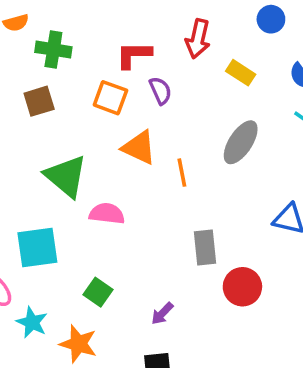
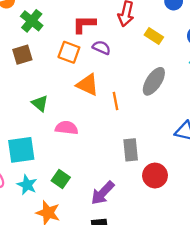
green cross: (53, 50) -> (32, 21), turned 30
purple semicircle: (160, 91) -> (102, 48), turned -42
green triangle: (66, 176) -> (40, 103), size x0.6
purple arrow: (162, 313) -> (103, 193), size x1.6
cyan star: (32, 322) -> (27, 185), moved

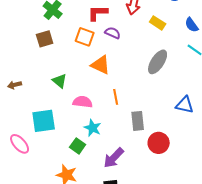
orange line: (115, 101) -> (116, 97), moved
cyan star: (27, 185) -> (93, 128), moved

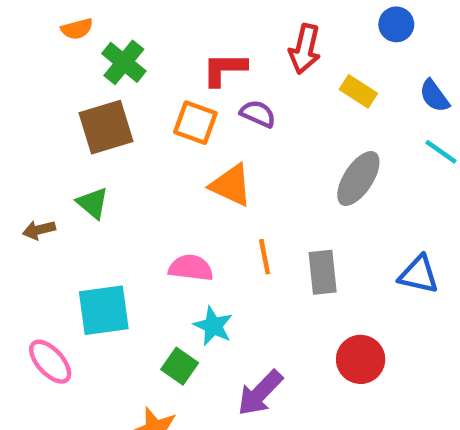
brown square: (45, 39) -> (106, 127), size x1.4
green triangle: (60, 81) -> (93, 203), moved
gray rectangle: (138, 121) -> (323, 272), moved

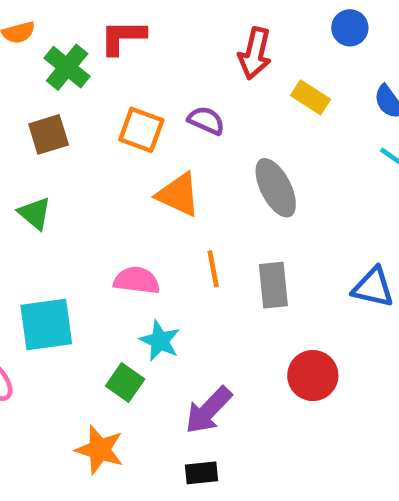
red L-shape: (224, 69) -> (123, 37), moved
brown square: (106, 127) -> (49, 134), size x0.7
gray ellipse: (358, 178) -> (276, 188), moved, turned -60

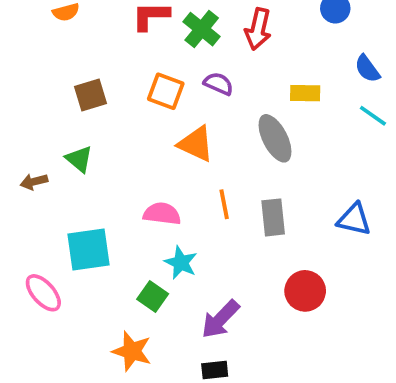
green cross: (67, 67) -> (202, 29), moved
yellow rectangle: (310, 97) -> (305, 93), moved, turned -32

